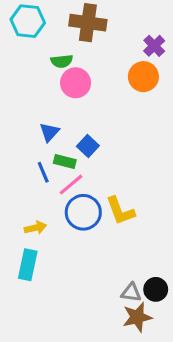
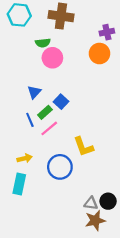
purple cross: (154, 46) -> (107, 32), turned 32
green rectangle: (65, 161) -> (45, 112), turned -56
blue circle: (83, 212) -> (60, 167), moved

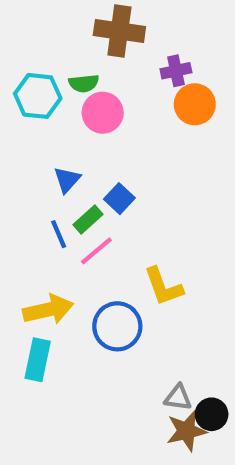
cyan hexagon: (19, 15) -> (38, 96), moved
purple cross: (107, 32) -> (176, 71), moved
yellow arrow: (25, 158) -> (48, 310), size x1.6
black circle: (108, 201) -> (212, 414), moved

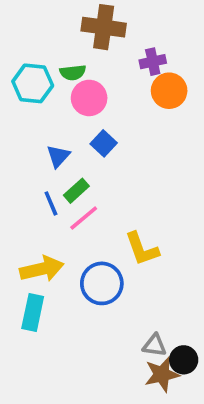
blue square: (119, 199) -> (104, 143), moved

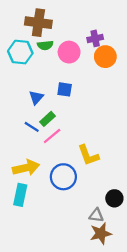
brown cross: (104, 27) -> (38, 23), moved
pink circle: (89, 98) -> (69, 52), moved
blue square: (104, 143) -> (65, 89), turned -35
blue line: (51, 203) -> (32, 127), turned -35
black circle: (184, 360) -> (114, 198), moved

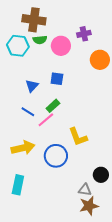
orange circle: (105, 57) -> (100, 60), moved
green rectangle: (48, 119) -> (53, 106), moved
cyan rectangle: (20, 195) -> (18, 185), moved

